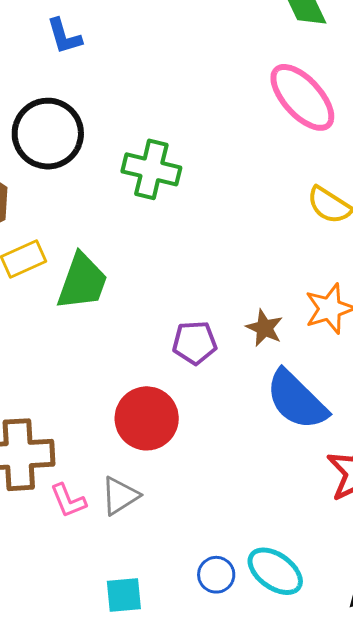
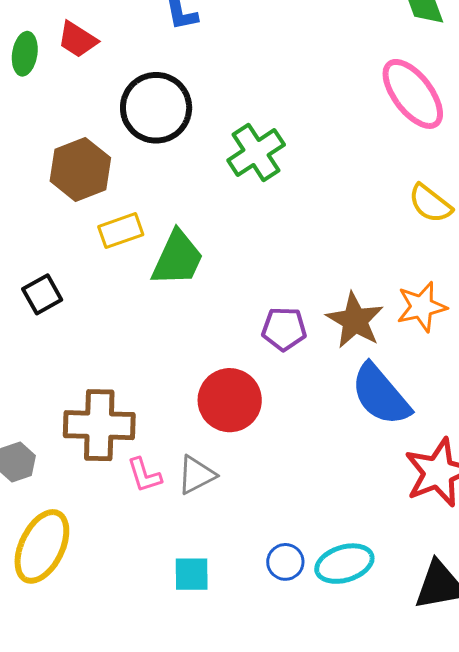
green cross: (151, 169) -> (256, 152), turned 38
brown star: (264, 328) -> (355, 320), size x1.5
cyan ellipse: (275, 571) -> (344, 564), turned -58

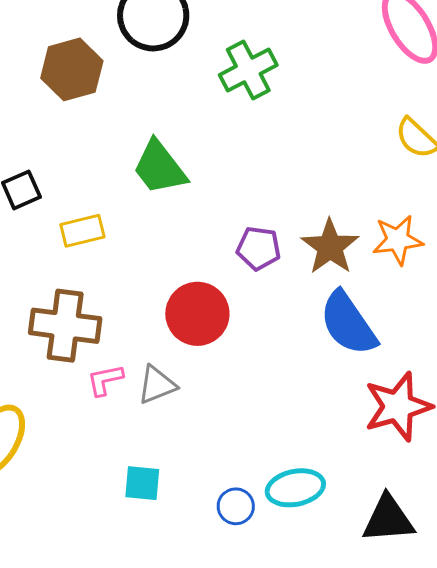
yellow rectangle: (121, 231) -> (82, 231), moved
green trapezoid: (177, 258) -> (160, 167), turned 112
pink L-shape: (144, 475) -> (105, 380), turned 90
blue circle: (285, 562) -> (236, 506), moved

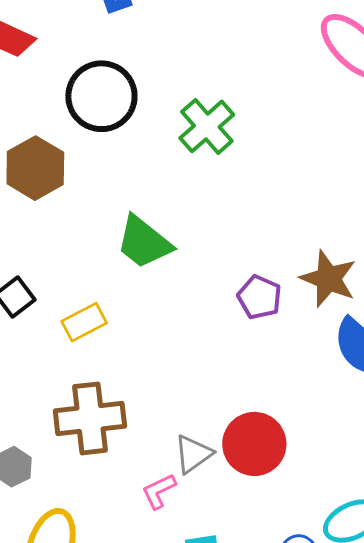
purple pentagon: (259, 248) -> (259, 297), turned 30
red circle: (197, 314) -> (254, 444), moved
pink L-shape: (105, 380) -> (159, 491), moved

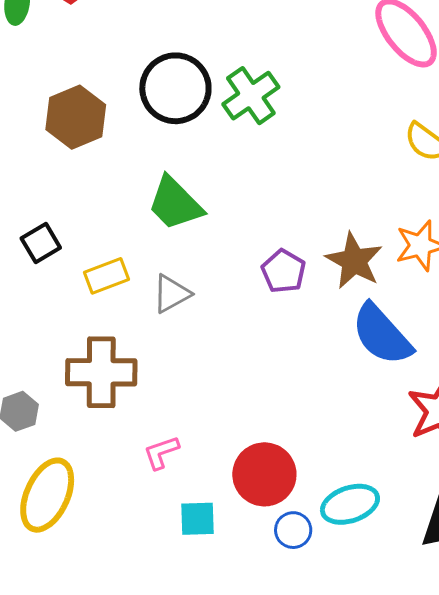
black circle: (101, 96) -> (175, 88), moved
red circle: (254, 444) -> (264, 474), moved
gray triangle: (193, 454) -> (171, 294), moved

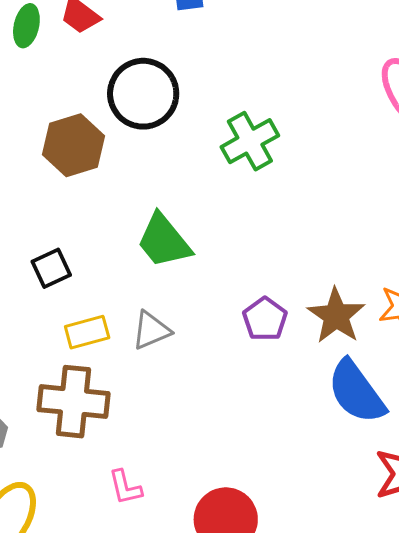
black circle: (175, 88) -> (143, 94), moved
black square: (41, 243) -> (51, 268), moved
yellow rectangle: (107, 276) -> (87, 332), moved
pink L-shape: (161, 452) -> (125, 487), turned -90

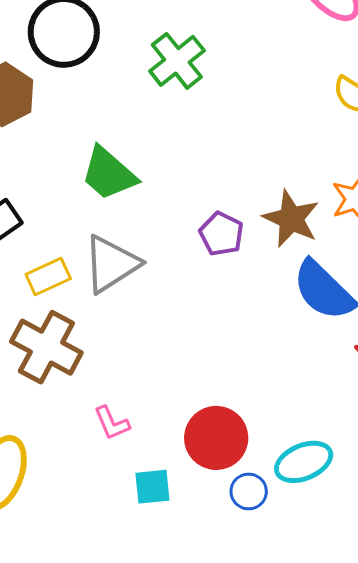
gray triangle: (151, 330) -> (111, 264), size x1.5
brown cross: (74, 402) -> (46, 347), turned 32

